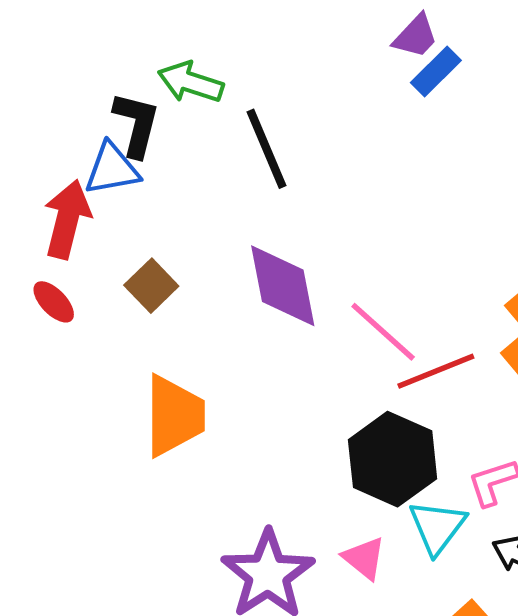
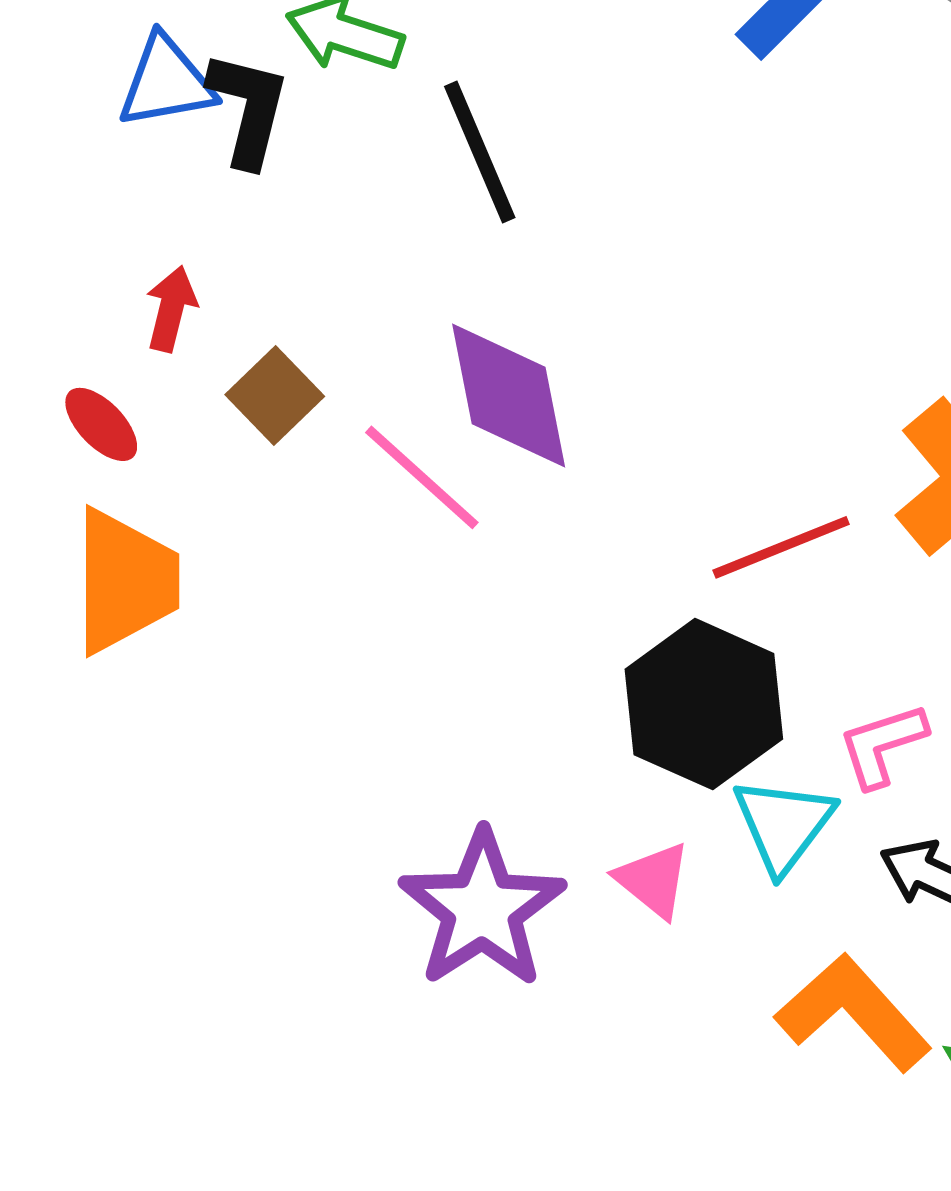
blue triangle: (112, 169) -> (166, 82), moved
red arrow: (67, 219) -> (171, 309), moved, size x0.6
pink line: (383, 332) -> (422, 477), moved
orange trapezoid: (174, 416) -> (125, 581), moved

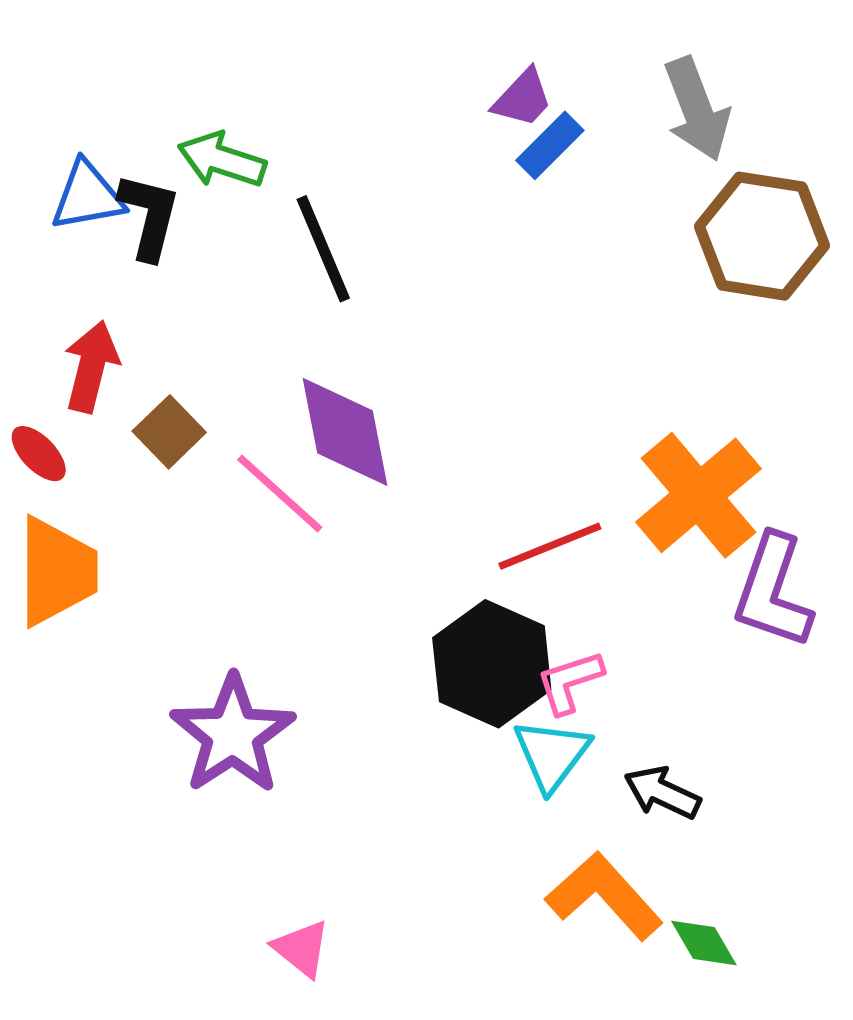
red arrow: (171, 309) -> (91, 367), size x1.4
pink L-shape: (882, 745) -> (570, 682), moved
pink triangle: (653, 880) -> (302, 948), moved
purple star: (482, 909) -> (233, 735), moved

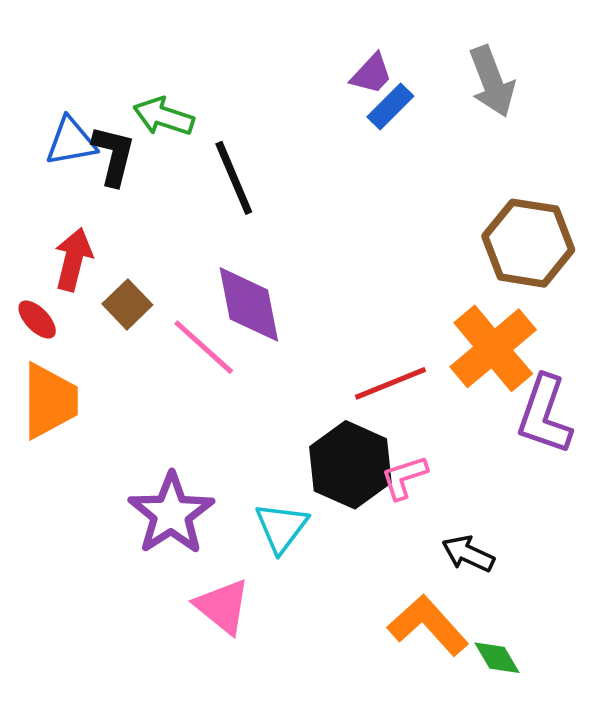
brown hexagon: (762, 236) -> (528, 243), moved
cyan triangle: (552, 754) -> (281, 527), moved
pink triangle: (302, 948) -> (223, 606), moved, size x1.4

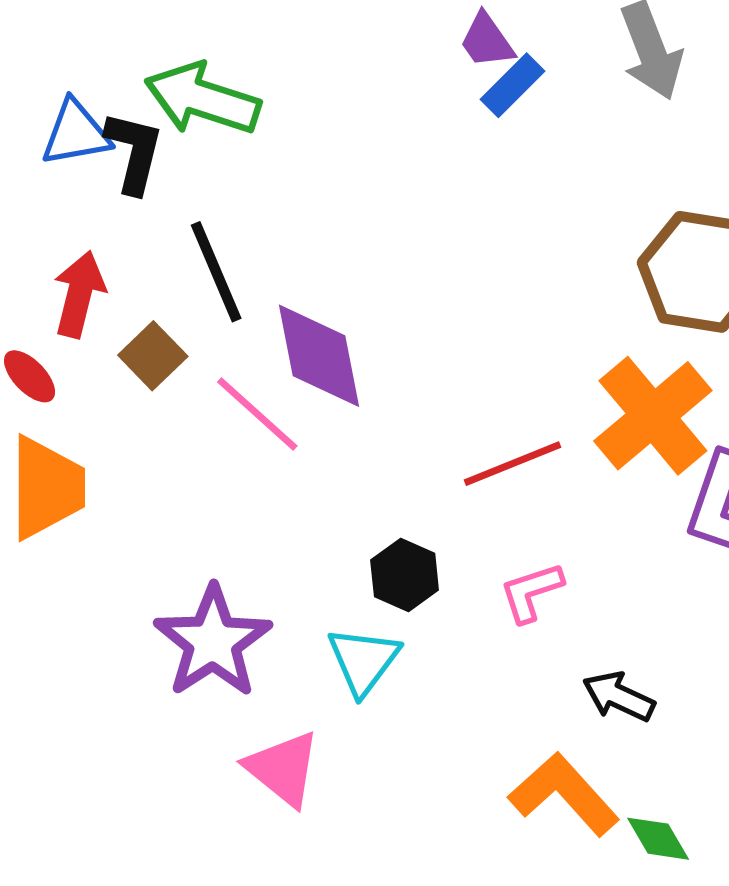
purple trapezoid: (372, 74) -> (487, 41), turned 102
green arrow: (164, 117) -> (202, 99), size x1.4
black line: (234, 178) -> (216, 272), moved
black hexagon: (350, 465) -> (405, 575), moved, size x0.6

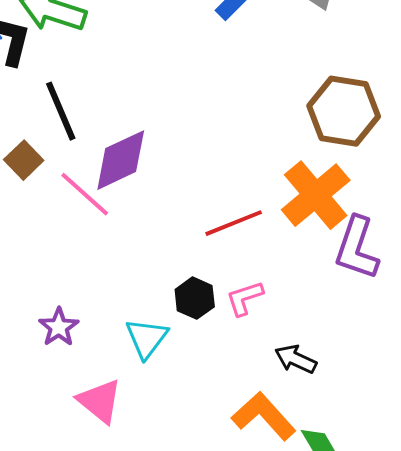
purple diamond: (319, 356) -> (121, 160), turned 76
black hexagon: (405, 575) -> (195, 298), moved
purple star: (213, 642) -> (59, 327), size x0.6

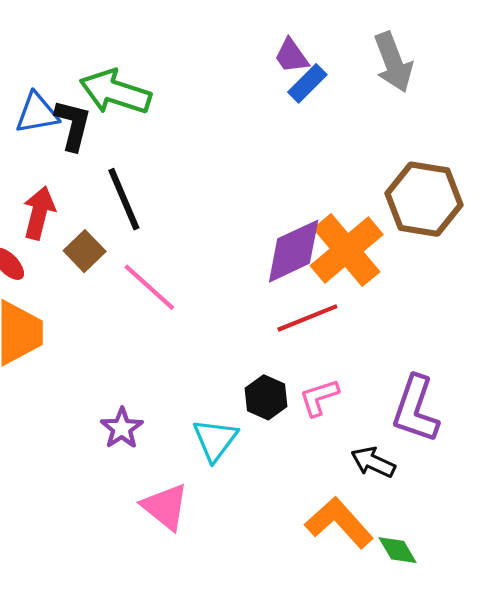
purple diamond: (121, 160) -> (294, 251), moved
orange cross: (316, 195) -> (347, 250), moved
purple L-shape: (357, 248) -> (416, 409), moved

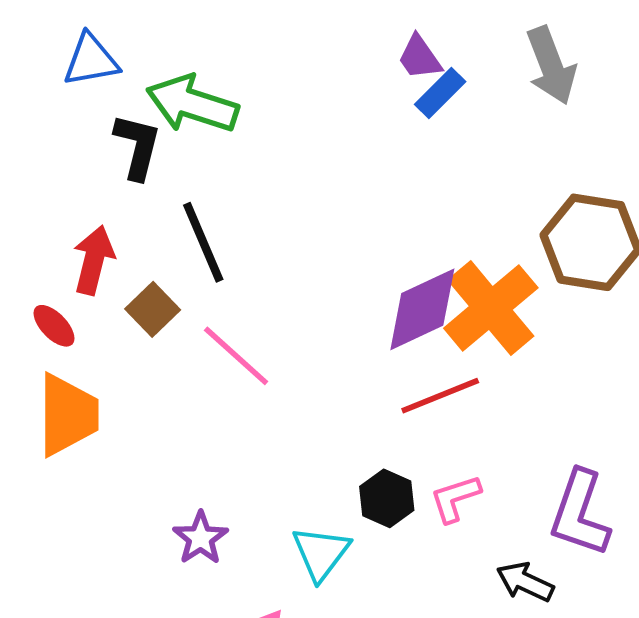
blue triangle: (37, 113) -> (91, 60), moved

